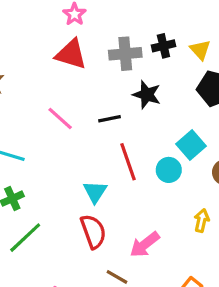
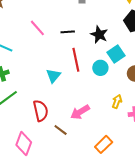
black star: (147, 95) -> (99, 35), moved
red semicircle: (93, 231) -> (41, 111), moved

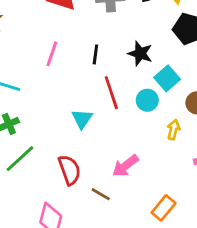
pink line: (37, 28) -> (52, 54), turned 66
black line: (68, 32) -> (95, 54), turned -72
yellow arrow: (117, 101) -> (173, 130), moved

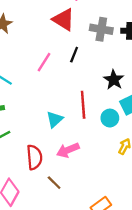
black line: (95, 54) -> (74, 55), moved
pink arrow: (125, 166) -> (68, 150), moved

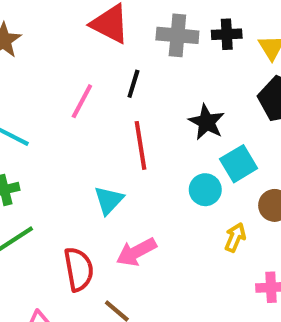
red line: (83, 105) -> (140, 145), moved

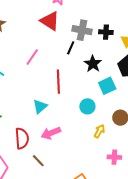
black line: (133, 84) -> (71, 48), moved
black star: (207, 122) -> (93, 64), moved
cyan square: (239, 164) -> (107, 86), moved

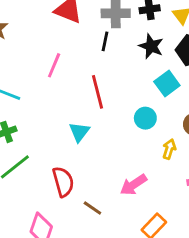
black star: (93, 64) -> (151, 46), moved
pink arrow: (51, 133) -> (133, 185), moved

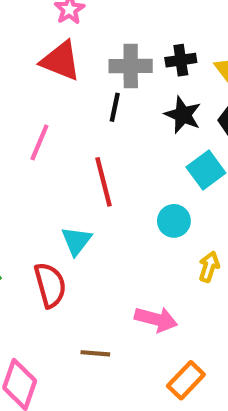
red semicircle: (63, 182) -> (50, 285), moved
pink arrow: (133, 185) -> (156, 319), turned -132
brown line: (92, 208) -> (95, 353), turned -30

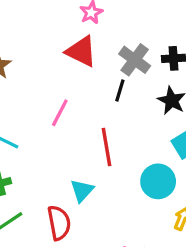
gray cross: (131, 66) -> (135, 60), turned 32
cyan circle: (174, 221) -> (158, 181), size x1.4

